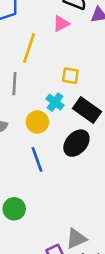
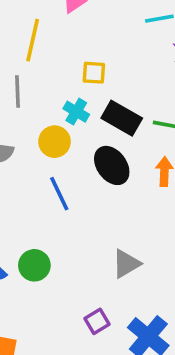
black ellipse: (76, 143) -> (112, 165), turned -72
gray triangle: (76, 239) -> (126, 264), moved

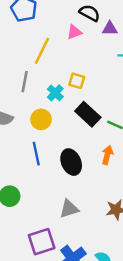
cyan cross: (76, 112) -> (55, 93), moved
black ellipse: (112, 165) -> (71, 162), moved
purple square: (97, 321) -> (42, 242), size x1.6

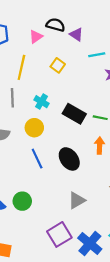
purple triangle: (110, 29) -> (76, 34), turned 48
pink triangle: (74, 32) -> (36, 37), moved
yellow square: (77, 81) -> (58, 65), moved, turned 32

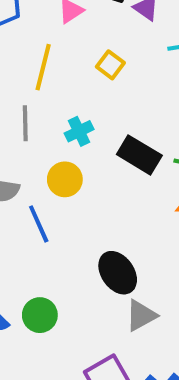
cyan cross: (41, 102) -> (79, 131), turned 32
blue line: (37, 159) -> (39, 224), moved
black ellipse: (69, 159) -> (118, 273), moved

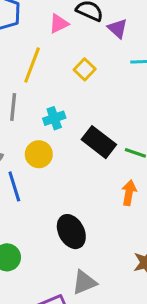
gray triangle: (141, 315) -> (84, 282), moved

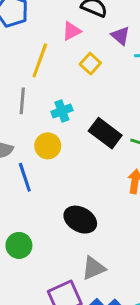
pink triangle: (59, 24) -> (72, 31), moved
purple triangle: (118, 29) -> (120, 36), moved
black ellipse: (71, 232) -> (80, 220), turned -32

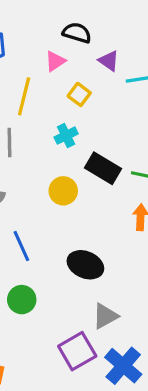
cyan cross: (62, 111) -> (66, 136), moved
yellow circle: (48, 146) -> (63, 191), moved
blue line: (25, 177) -> (21, 246), moved

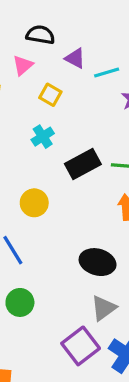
black rectangle: (103, 168) -> (83, 164), turned -52
yellow circle: (63, 191) -> (34, 203), moved
black ellipse: (85, 265) -> (98, 262), moved

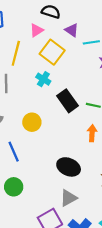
yellow square: (50, 95) -> (52, 52), size x1.6
cyan cross: (43, 137) -> (43, 79), turned -32
black rectangle: (83, 164) -> (68, 101), turned 75

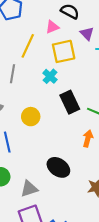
yellow square: (52, 52) -> (64, 51), turned 30
gray triangle: (68, 198) -> (29, 189), moved

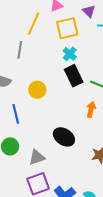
cyan cross: (50, 76) -> (70, 54), moved

